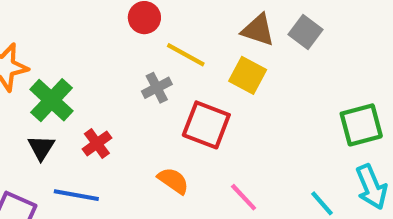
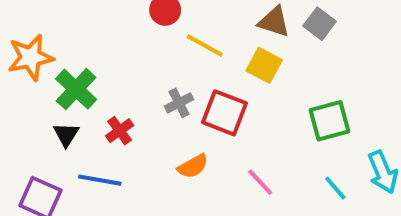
gray cross: (157, 88) -> (179, 103), moved
green square: (361, 125) -> (329, 121), moved
orange semicircle: (173, 181) -> (193, 166), turned 116

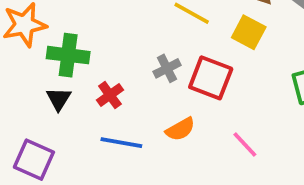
green cross: (76, 89) -> (68, 55), turned -36
blue line: (100, 180) -> (121, 143), moved

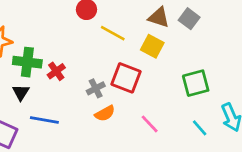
gray cross: (167, 68) -> (96, 88), moved
red cross: (110, 95) -> (56, 71), moved
blue line: (121, 143) -> (44, 120), moved

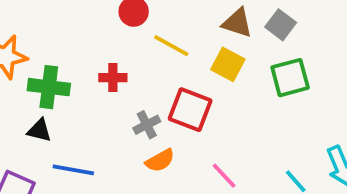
red cross: (56, 71) -> (113, 78), moved, turned 36
green square: (196, 83) -> (290, 78), moved
black triangle: (21, 92) -> (39, 130), turned -48

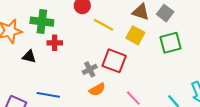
red cross: (113, 78) -> (55, 43), moved
green cross: (49, 87) -> (42, 22), moved
black triangle: (39, 130) -> (29, 57), moved

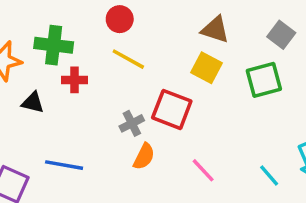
gray square: (165, 13) -> (281, 35), moved
yellow line: (104, 25) -> (128, 59), moved
orange semicircle: (97, 90) -> (144, 156), turned -35

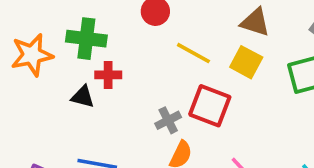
yellow line: (128, 59) -> (193, 53), moved
black triangle: (33, 103) -> (83, 97), moved

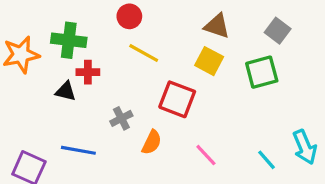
yellow line: (193, 53) -> (144, 53), moved
gray cross: (168, 120) -> (121, 118), moved

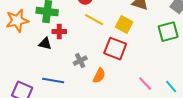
yellow square: (209, 61) -> (124, 25), moved
pink line: (206, 155) -> (145, 84), moved

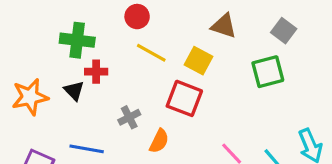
orange star: (17, 21) -> (30, 97), moved
black triangle: (45, 44) -> (74, 91), turned 32

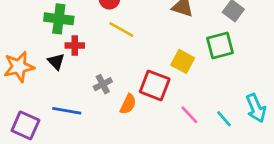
yellow square: (199, 61) -> (183, 61), moved
red square: (184, 98) -> (155, 85), moved

